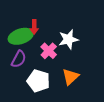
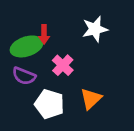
white star: (68, 39) -> (95, 29), moved
purple semicircle: (19, 59) -> (24, 76), turned 84

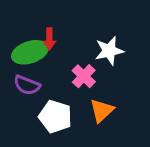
white star: (95, 29) -> (109, 51), moved
pink cross: (63, 65) -> (84, 76), moved

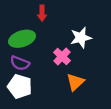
red arrow: (49, 39) -> (42, 13), moved
white pentagon: (55, 117) -> (20, 86), moved

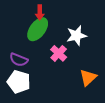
green ellipse: (22, 39) -> (38, 29), moved, turned -35
orange triangle: (75, 82) -> (88, 78), moved

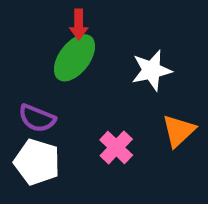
pink cross: (59, 53) -> (116, 147), moved
orange triangle: (88, 78) -> (179, 131), moved

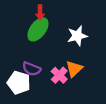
purple semicircle: (37, 118) -> (32, 69), moved
orange triangle: (179, 131) -> (74, 69), moved

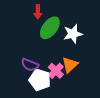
green ellipse: (38, 29) -> (50, 28), moved
white pentagon: (19, 83) -> (40, 80), moved

